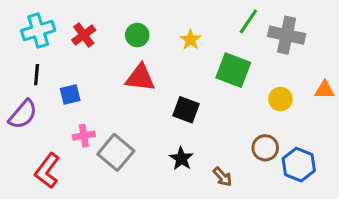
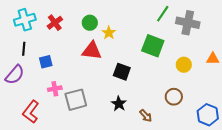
yellow star: (191, 40) -> (109, 33), moved
gray square: (116, 152) -> (76, 100), turned 35
blue hexagon: (299, 165) -> (208, 115), moved

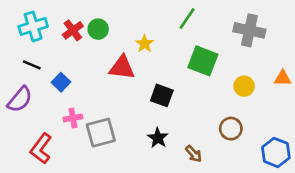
green line: (163, 14) -> (187, 18), moved
green circle: (90, 23) -> (98, 29), moved
black line: (24, 49) -> (32, 65), turned -72
blue square: (46, 62) -> (61, 82), turned -32

